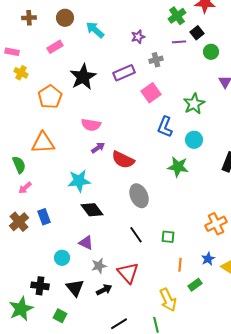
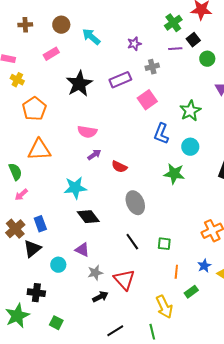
orange pentagon: (50, 97) -> (34, 109), moved
red semicircle: (123, 160) -> (119, 167), size x0.7
black triangle: (75, 288) -> (32, 249), moved, turned 30

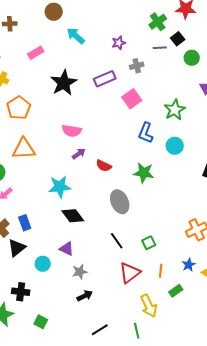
brown circle: (61, 25) -> (54, 12), moved
green star: (174, 174) -> (144, 173), moved
green square: (164, 244) -> (149, 243), turned -32
red triangle: (124, 280) -> (130, 273), moved, turned 35

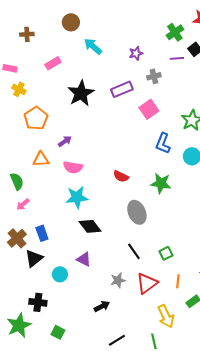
pink semicircle: (72, 131) -> (73, 167), moved
orange triangle: (24, 149) -> (41, 159), size x0.7
purple arrow: (79, 154) -> (65, 141), moved
gray star: (80, 272) -> (118, 280), moved

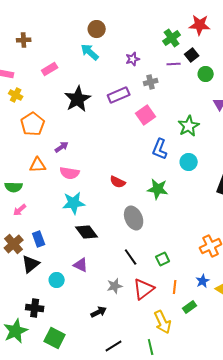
brown circle: (71, 22) -> (97, 29), moved
green semicircle: (17, 181) -> (14, 187), turned 114
green square: (58, 332) -> (55, 338), size x1.5

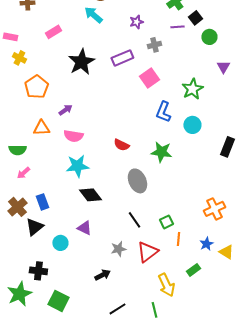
orange line: (175, 287) -> (178, 239), moved

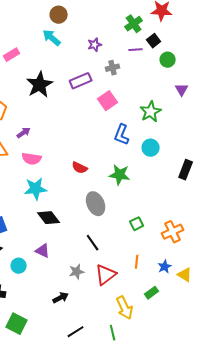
green square: (166, 222) -> (137, 224), moved

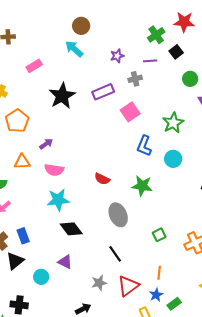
purple line: (136, 50) -> (150, 61), moved
green circle: (168, 60) -> (190, 79), moved
blue star: (165, 267) -> (156, 295), moved

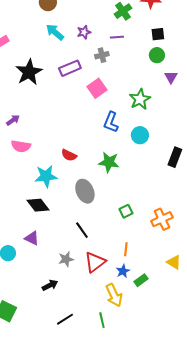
cyan arrow: (74, 49) -> (55, 32), moved
black square: (176, 52) -> (158, 34), moved, turned 32
cyan star: (58, 200) -> (46, 176), moved

